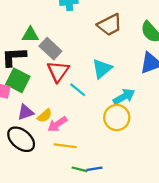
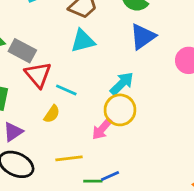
cyan triangle: (102, 69) -> (83, 41), moved, turned 40
yellow semicircle: (45, 116) -> (52, 114), moved
pink arrow: (57, 124) -> (102, 129), moved

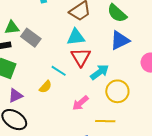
red triangle: (38, 75) -> (81, 57), moved
yellow circle: (120, 110) -> (117, 91), moved
yellow line: (69, 158) -> (105, 121), moved

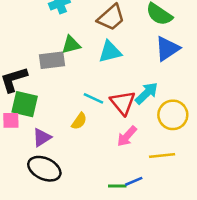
green triangle: (12, 28) -> (71, 45), moved
gray rectangle: (31, 38) -> (52, 60), turned -36
red triangle: (81, 57) -> (123, 103), moved

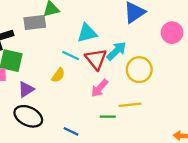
cyan triangle: (110, 52) -> (87, 33), moved
blue line: (134, 181) -> (71, 131), moved, turned 49
green line: (117, 186) -> (108, 117), moved

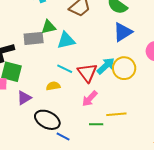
cyan triangle: (87, 33) -> (66, 40), moved
yellow circle: (139, 70) -> (124, 68), moved
yellow semicircle: (58, 75) -> (53, 86), turned -136
black ellipse: (28, 116) -> (47, 120), moved

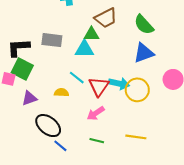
green triangle: (49, 27) -> (91, 34), moved
cyan arrow: (106, 66) -> (119, 84), turned 42
yellow line: (116, 114) -> (136, 137), moved

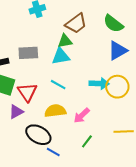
red triangle: (99, 86) -> (27, 92), moved
yellow semicircle: (61, 93) -> (55, 111), moved, size x1.5
green line: (97, 141) -> (87, 141), turned -56

